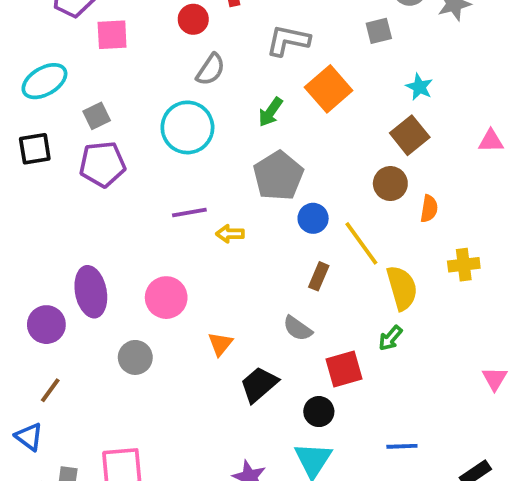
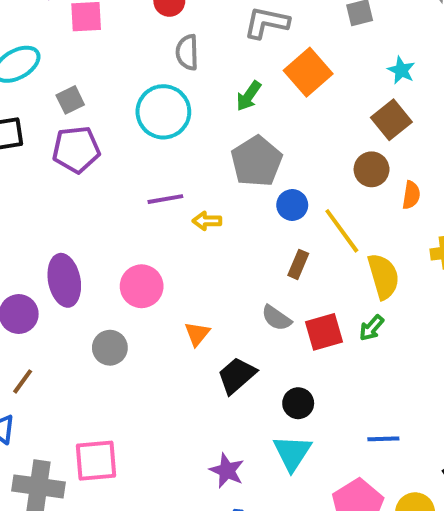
gray semicircle: (211, 70) -> (187, 52), turned 144
red square: (344, 369) -> (324, 332), moved

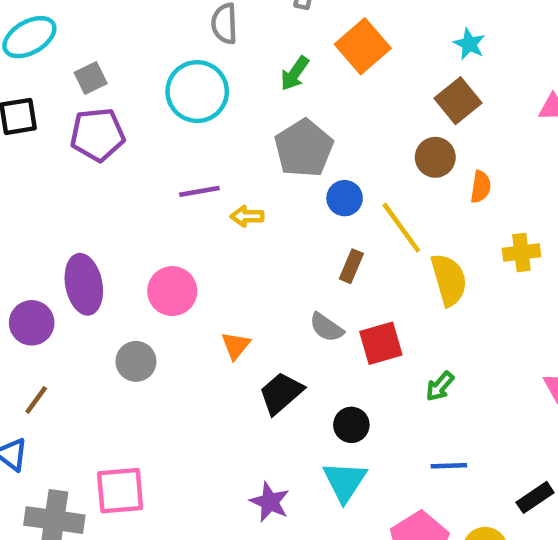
green arrow: (372, 328) -> (440, 386), moved

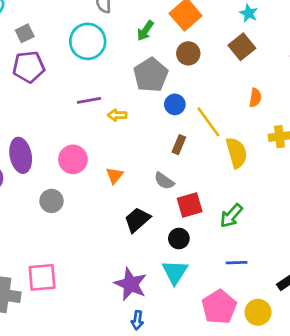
brown circle: (435, 157) -> (188, 53), moved
red square: (381, 343) -> (190, 205), moved
orange triangle: (236, 346) -> (115, 175), moved
green arrow: (440, 386) -> (231, 216), size x1.4
purple star: (270, 502) -> (131, 284), size x1.4

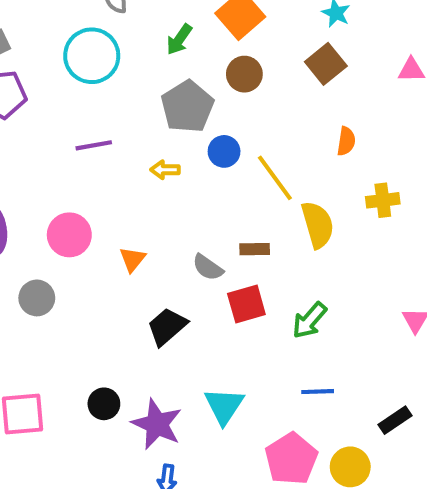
yellow arrow: (117, 115) -> (165, 170), moved
brown rectangle: (179, 145) -> (255, 249), moved, turned 66
black circle: (179, 238) -> (104, 404), moved

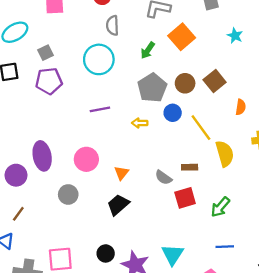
brown square: (326, 64) -> (215, 81), moved
brown circle: (244, 74) -> (185, 83), moved
black trapezoid: (167, 326) -> (118, 205), moved

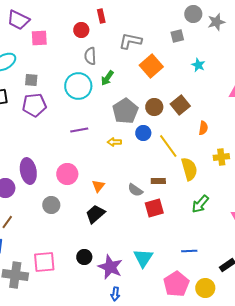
green arrow: (148, 50) -> (107, 78), moved
gray square: (46, 53) -> (31, 80), turned 32
green arrow: (220, 207) -> (200, 204), moved

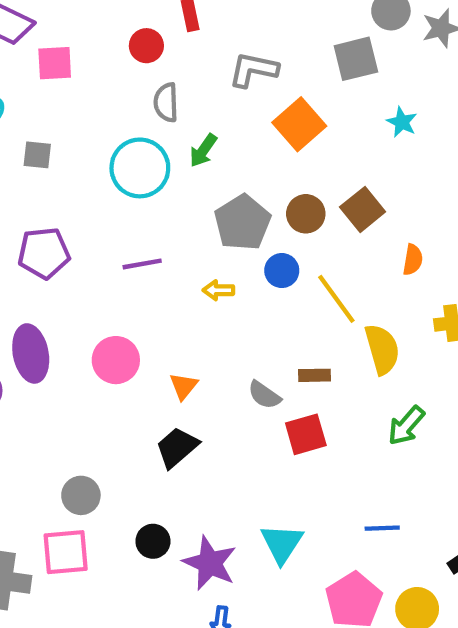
gray square: (177, 36) -> (356, 59), size x1.5
purple pentagon: (34, 105) -> (44, 253), moved
gray circle: (51, 205) -> (81, 495), moved

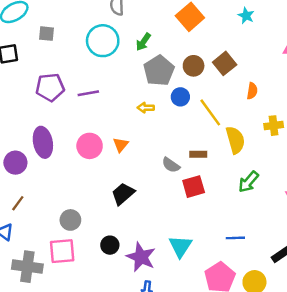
green arrow: (203, 150) -> (143, 42), moved
purple line: (142, 264) -> (88, 93), moved
orange triangle: (184, 386) -> (121, 145), moved

